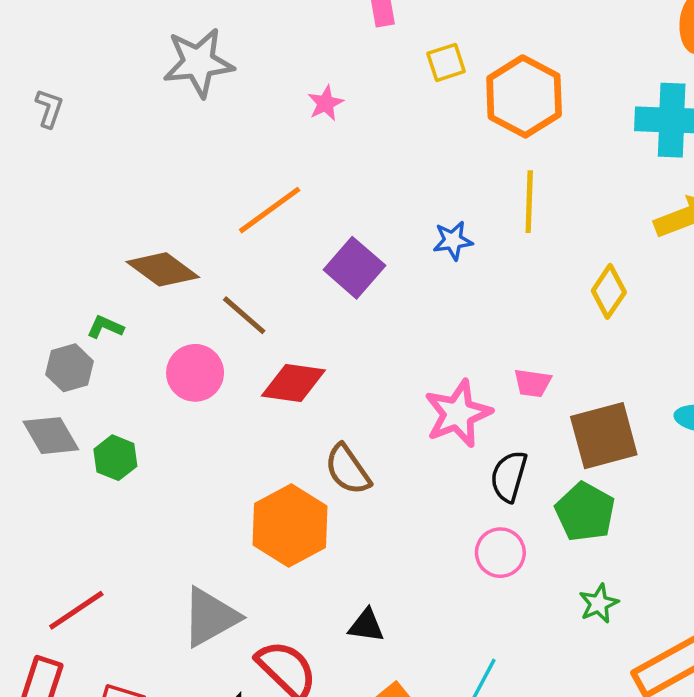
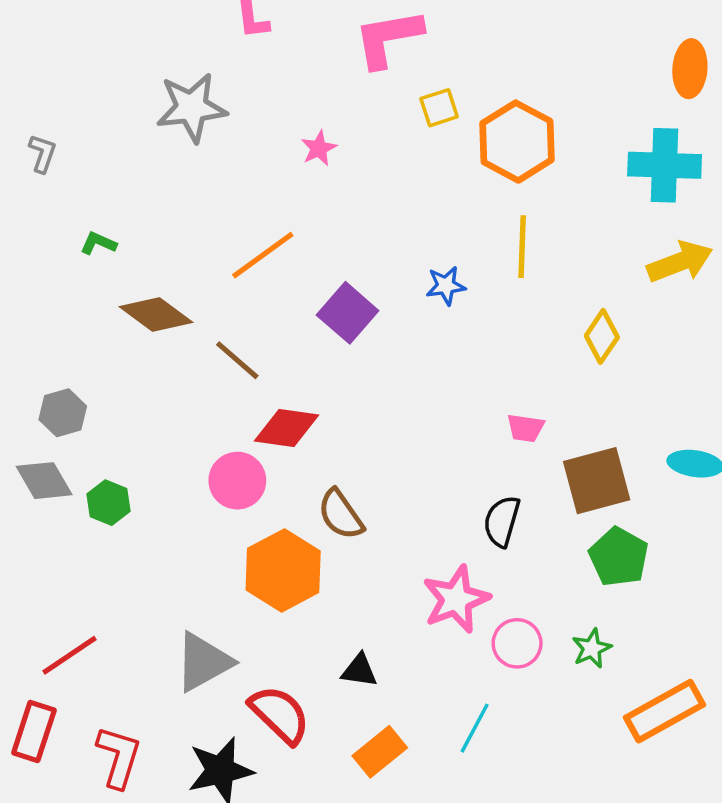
green L-shape: (105, 327) -> (98, 243), moved
pink circle: (195, 373) -> (237, 481), moved
pink star: (458, 414) -> (456, 599), moved
green pentagon: (585, 512) -> (619, 557), moved
pink circle: (500, 553) -> (517, 643), moved

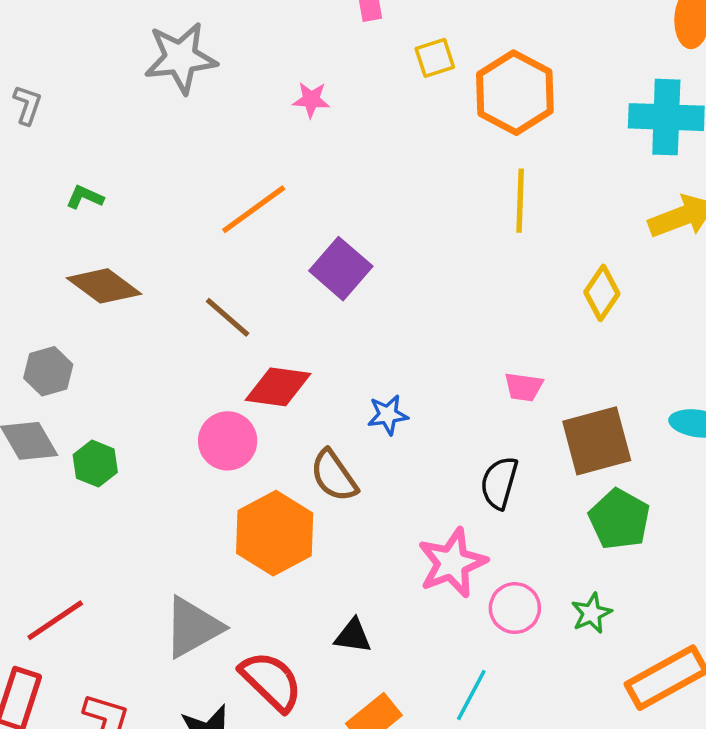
pink star: (319, 148) -> (311, 100), turned 30
blue star: (446, 286) -> (388, 415), moved
brown diamond: (156, 314) -> (104, 286), moved

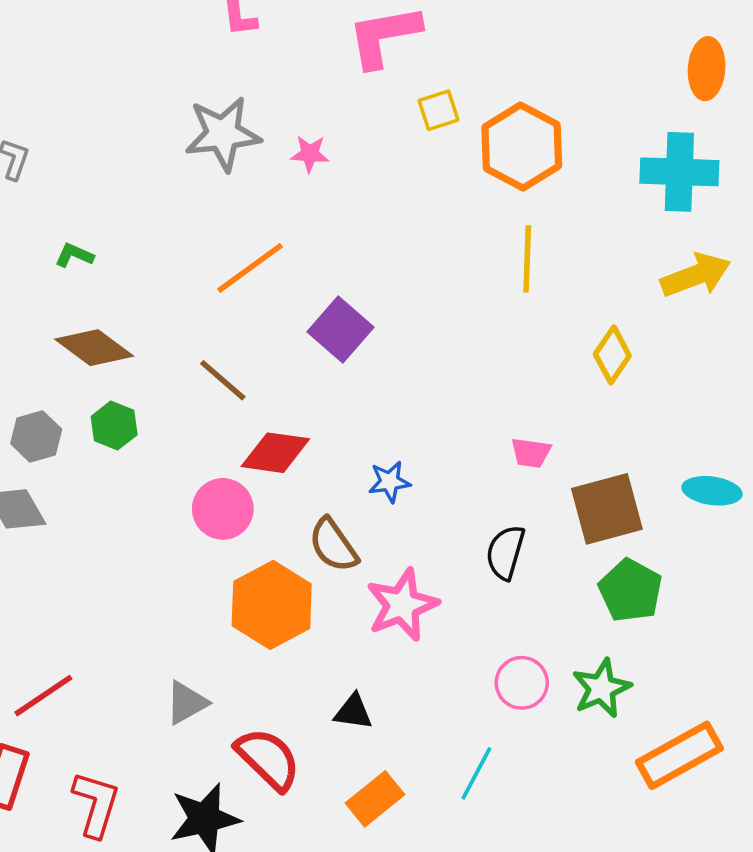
gray star: (181, 58) -> (223, 134), moved
green hexagon: (95, 464) -> (114, 426), moved
pink star: (452, 563) -> (402, 605), moved
green star: (591, 613) -> (601, 688), size x1.4
gray triangle: (193, 627) -> (187, 703), size x0.7

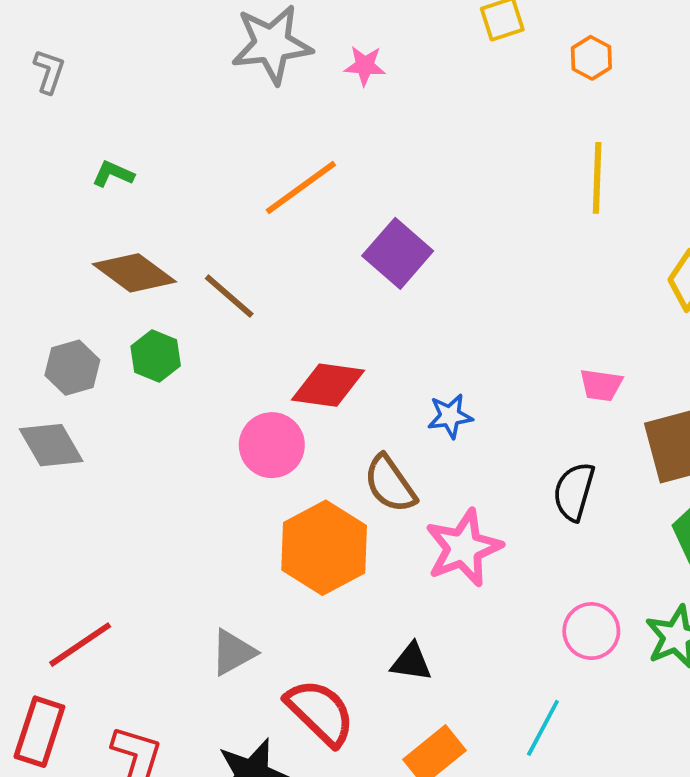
orange hexagon: (522, 147) -> (591, 58), size x0.5
brown line: (223, 380) -> (229, 296), moved

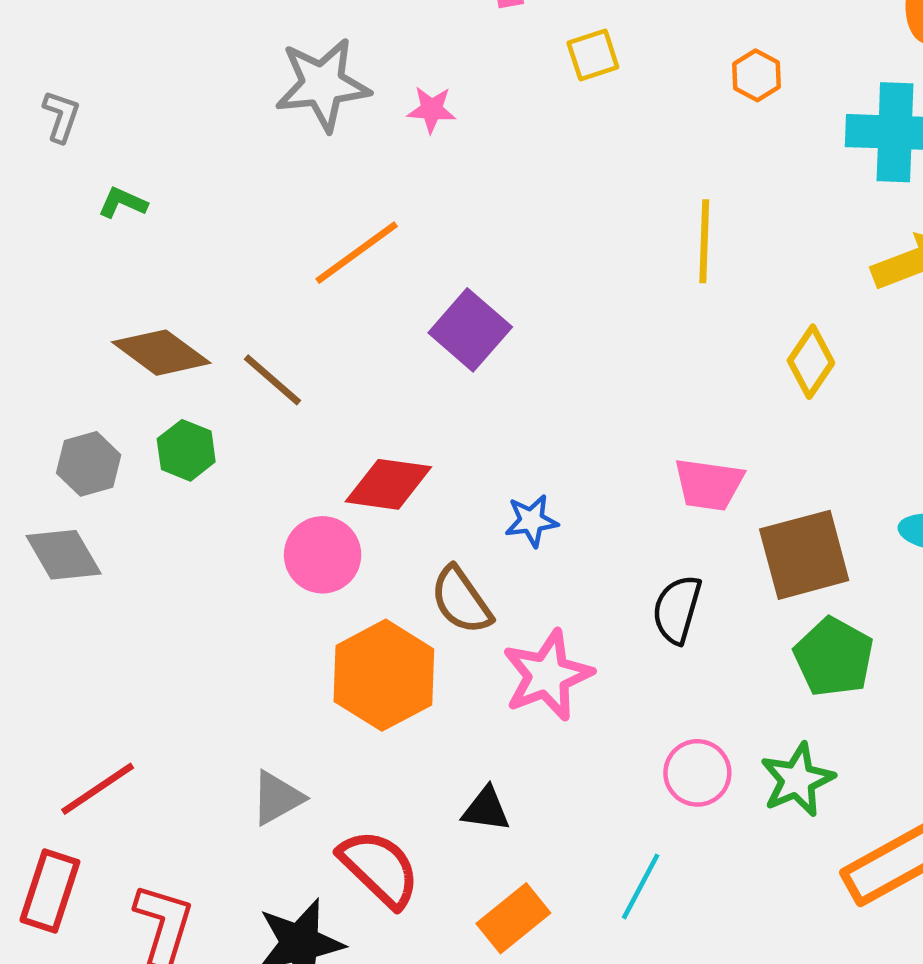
orange hexagon: (591, 58) -> (756, 75), moved
green L-shape: (113, 174) -> (123, 203), moved
pink trapezoid: (601, 385) -> (709, 484), size x1.4

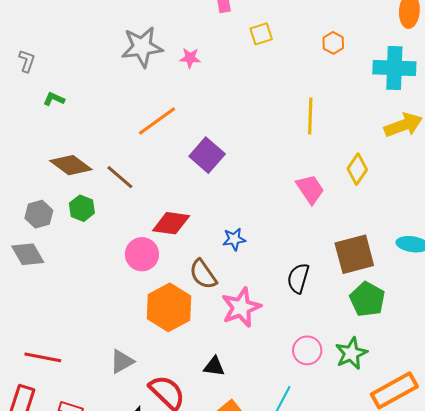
pink trapezoid: (709, 484) -> (310, 189), moved, turned -132
red line: (98, 789) -> (43, 357), turned 45

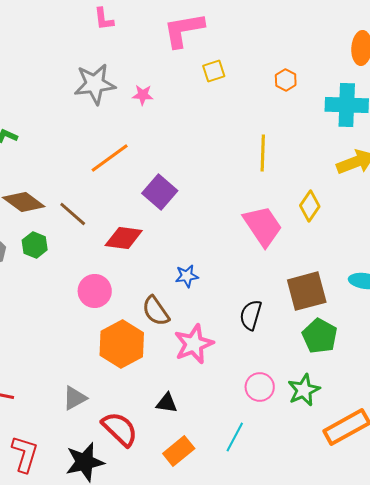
pink trapezoid: (310, 189) -> (263, 226), size x1.4
red diamond: (171, 223) -> (124, 238), moved

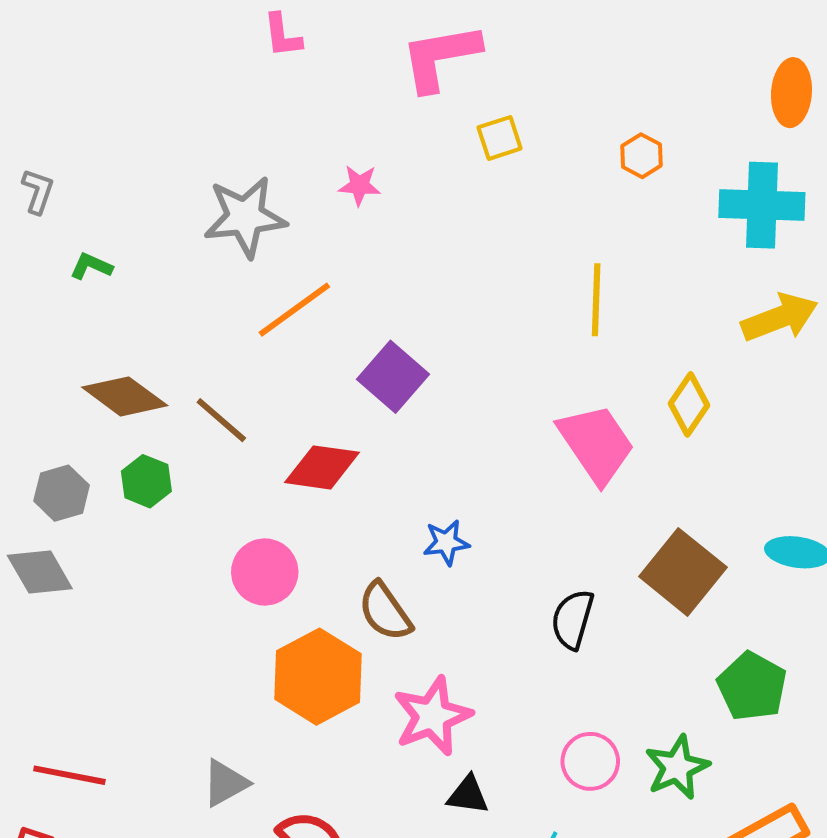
gray star: (95, 84) -> (245, 217), moved
brown square: (307, 291) -> (683, 572), turned -36
green pentagon: (320, 336) -> (752, 686), moved
pink star: (194, 344) -> (432, 716), moved
black triangle: (167, 403) -> (468, 795), moved

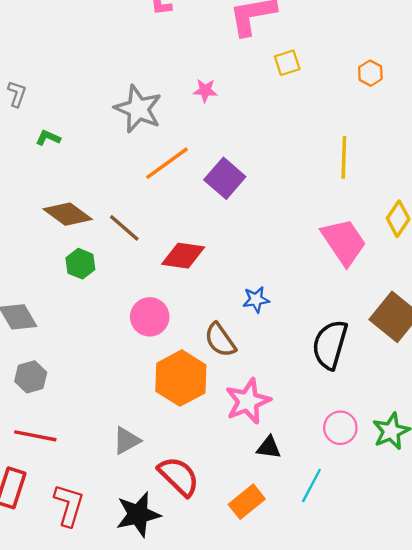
gray star: (245, 217) -> (138, 109), turned 30
purple square: (393, 377) -> (225, 178), moved
gray hexagon: (62, 493) -> (31, 377), moved
black semicircle: (573, 619) -> (330, 345), size x1.4

